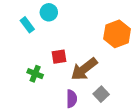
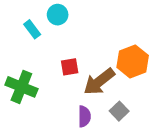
orange hexagon: (117, 34) -> (133, 61), moved
green cross: (35, 74) -> (21, 87), moved, size x1.6

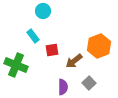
cyan rectangle: (32, 29) -> (33, 36), moved
brown arrow: (99, 82) -> (74, 61), size x0.7

